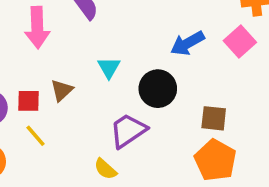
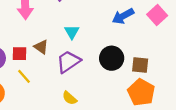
black circle: (158, 89) -> (112, 58), moved
brown triangle: (62, 90) -> (41, 47), turned -42
purple trapezoid: (128, 131) -> (68, 62), moved

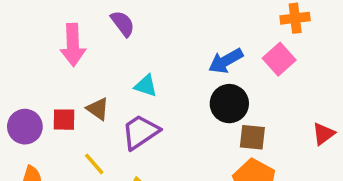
cyan triangle: (72, 32) -> (146, 86), turned -42
black circle: (112, 58) -> (229, 104), moved
yellow line: (24, 76) -> (94, 164), moved

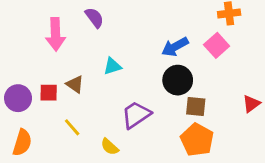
cyan triangle: (146, 86) -> (112, 66), turned -36
purple trapezoid: (140, 132) -> (136, 115), moved

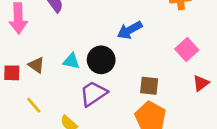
pink square: (217, 45) -> (187, 49), moved
cyan triangle: (112, 66) -> (71, 61), moved, turned 30
black circle: (178, 80) -> (101, 60), moved

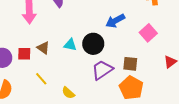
pink square: (187, 49) -> (148, 33), moved
purple trapezoid: (93, 94) -> (102, 70), moved

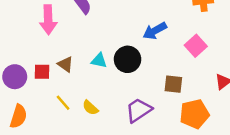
purple trapezoid: (102, 70) -> (139, 110), moved
orange pentagon: (131, 88) -> (194, 114), moved, turned 30
yellow semicircle: (68, 93) -> (90, 108), moved

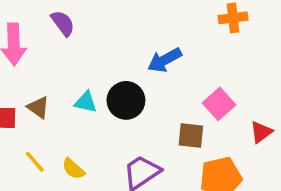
pink square: (196, 46) -> (219, 104), moved

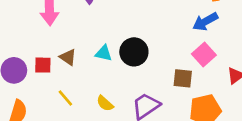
blue arrow: (165, 60) -> (205, 22), moved
yellow semicircle: (73, 169) -> (105, 103), moved

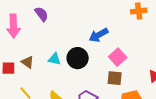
blue arrow: (205, 22) -> (99, 35), moved
pink square: (204, 55) -> (118, 57), moved

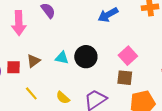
blue arrow: (99, 35) -> (108, 15), moved
brown triangle: (27, 62) -> (33, 61), turned 48

